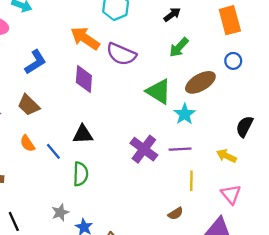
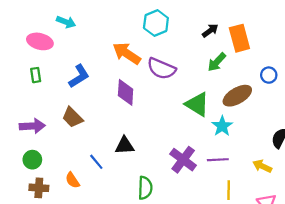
orange rectangle: (230, 20) -> (239, 38), moved
orange semicircle: (27, 143) -> (72, 180), moved
green semicircle: (81, 174) -> (145, 188), moved

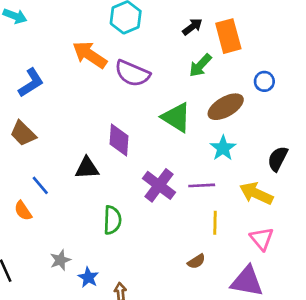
purple diamond: (126, 92) -> (119, 140), moved
cyan star: (222, 126) -> (223, 148), moved
blue line: (96, 162) -> (40, 185), moved
yellow arrow: (262, 166) -> (256, 193), size x1.4

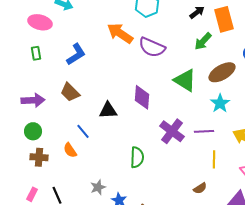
black triangle: (87, 168) -> (108, 110), moved

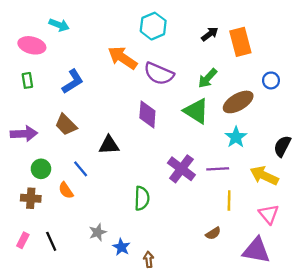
green arrow: (203, 41) -> (208, 78), moved
purple diamond: (142, 97) -> (147, 114), moved
green circle: (33, 131) -> (41, 169), moved

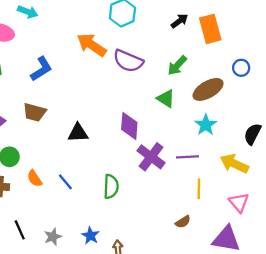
green triangle: (196, 111) -> (166, 99), size x0.7
purple diamond: (147, 114) -> (129, 126), moved
brown trapezoid: (66, 125) -> (35, 112), turned -30
blue line: (81, 169) -> (65, 182), moved
gray star: (98, 232) -> (53, 237), moved

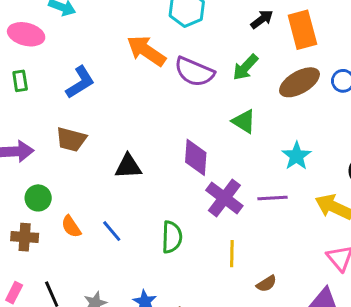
green arrow: (177, 65) -> (245, 67), moved
brown ellipse: (208, 89) -> (299, 82), moved
yellow line: (199, 189) -> (232, 254), moved

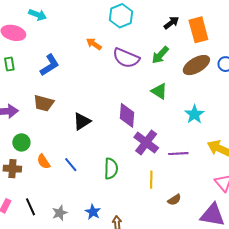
orange arrow: (146, 51) -> (94, 44), size x0.6
black triangle: (128, 166) -> (82, 121), turned -30
purple line: (272, 198) -> (178, 154), moved

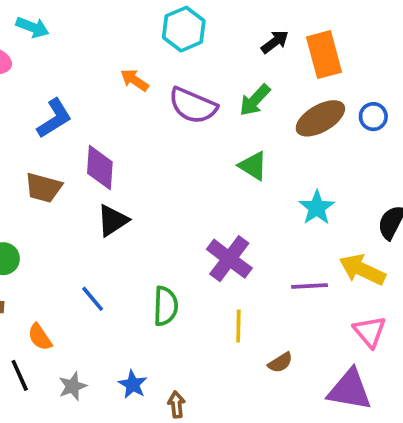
purple diamond: (127, 115) -> (100, 168), moved
purple line: (178, 154) -> (309, 286), moved
orange semicircle: (44, 162) -> (40, 337), moved

